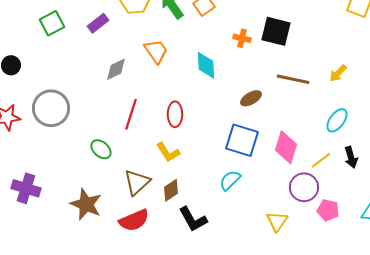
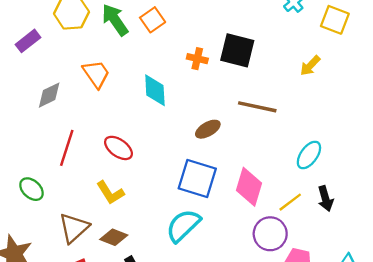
yellow arrow: (338, 73) -> (310, 66), moved
red ellipse: (175, 114) -> (118, 148), turned -55
cyan semicircle: (230, 180) -> (183, 226), size x1.4
brown diamond: (171, 190) -> (114, 237), turned 55

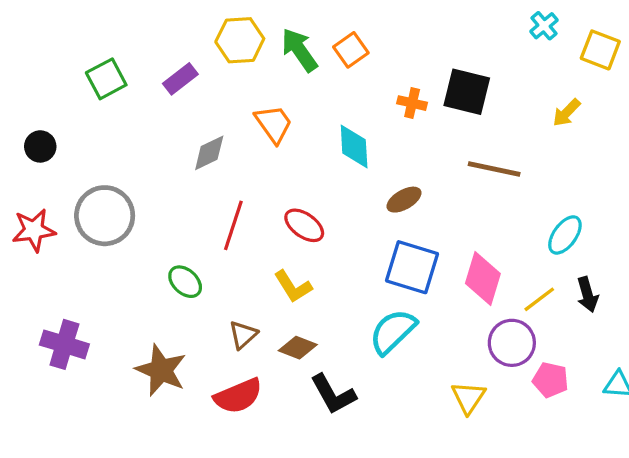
brown ellipse: (208, 129) -> (404, 200), moved
brown triangle: (74, 228) -> (243, 335), size x0.7

